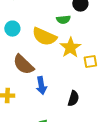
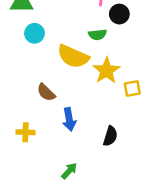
cyan circle: (12, 29) -> (34, 33), moved
brown semicircle: (23, 65) -> (46, 92), size x0.7

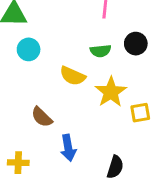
black circle: (119, 14) -> (136, 44), moved
yellow semicircle: (73, 56) -> (73, 76), size x0.7

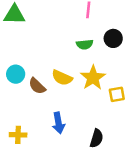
cyan circle: (29, 49) -> (16, 74), moved
yellow semicircle: (73, 76) -> (62, 78), moved
brown semicircle: (42, 117) -> (37, 86), moved

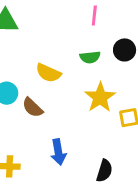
yellow semicircle: (62, 78) -> (48, 73), moved

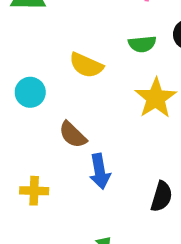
brown semicircle: (33, 107) -> (73, 135), moved

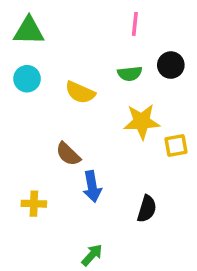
cyan circle: (30, 92) -> (27, 79), moved
yellow star: (156, 98) -> (142, 122), turned 30

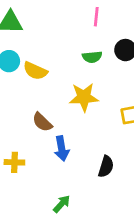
yellow semicircle: (80, 92) -> (35, 71), moved
yellow star: (142, 122) -> (84, 97), moved

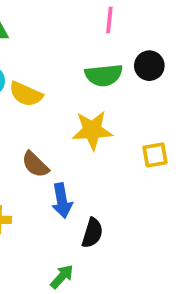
green semicircle: (92, 57) -> (104, 75), size x1.4
black semicircle: (106, 167) -> (92, 233), moved

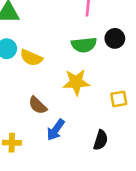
blue arrow: (62, 201) -> (56, 130), turned 45
black semicircle: (92, 233) -> (101, 140), moved

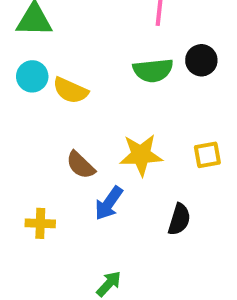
yellow star: (76, 82) -> (141, 155), moved

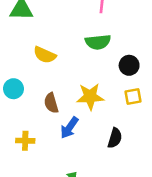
black circle: (201, 60) -> (129, 65), moved
cyan circle: (32, 76) -> (13, 89), moved
brown semicircle: (81, 165) -> (51, 103), turned 30

